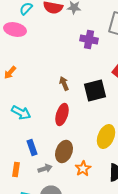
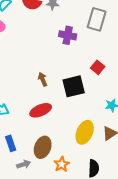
red ellipse: (62, 114) -> (41, 110), turned 50

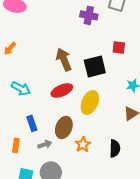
red square: (98, 67) -> (119, 47), turned -32
brown arrow: (43, 79) -> (64, 59), size x1.6
yellow ellipse: (85, 132) -> (90, 102), moved

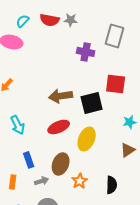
red square: (119, 47) -> (116, 84), size x1.5
brown arrow: (64, 59) -> (61, 96), turned -75
cyan arrow: (21, 88) -> (18, 125), turned 36

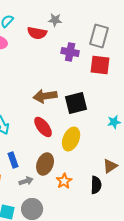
red semicircle: (50, 20) -> (37, 33), moved
red square: (116, 84) -> (100, 65), moved
red ellipse: (59, 127) -> (43, 127), turned 75
brown triangle: (128, 150) -> (110, 166), moved

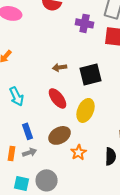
brown arrow: (45, 96) -> (60, 67), size x0.6
brown ellipse: (45, 164) -> (60, 135), turned 40
gray arrow: (26, 181) -> (30, 152), moved

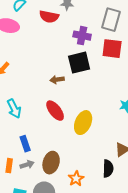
black square: (91, 74) -> (79, 63), moved
brown ellipse: (60, 135) -> (51, 163), moved, turned -45
orange star: (79, 152) -> (76, 179), moved

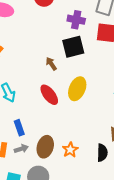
brown arrow: (57, 80) -> (51, 64), turned 64
yellow ellipse: (83, 123) -> (77, 89), moved
orange star: (76, 179) -> (70, 150), moved

